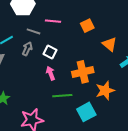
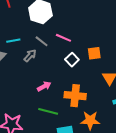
white square: (50, 52) -> (72, 60), moved
pink arrow: (51, 73) -> (44, 86), turned 64

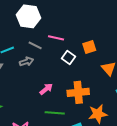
gray arrow: (30, 56) -> (27, 61), turned 40

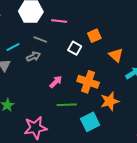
pink line: (56, 38) -> (59, 21), moved
orange cross: (78, 92) -> (88, 82), turned 30

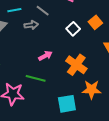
orange square: (94, 36) -> (95, 22), turned -32
green line: (67, 105) -> (36, 78), moved

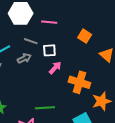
white square: (73, 29) -> (49, 50), moved, turned -32
pink arrow: (45, 56) -> (55, 68), moved

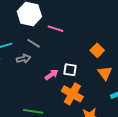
orange square: (85, 36) -> (97, 50), moved
white square: (49, 50) -> (70, 70), moved

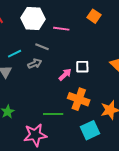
orange square: (97, 50) -> (94, 16), moved
orange cross: (72, 94) -> (79, 99), moved

